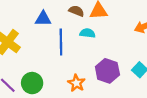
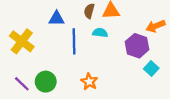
brown semicircle: (76, 11) -> (89, 11), turned -96
purple hexagon: (107, 71) -> (137, 46), moved

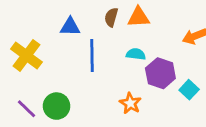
cyan semicircle: (100, 33) -> (136, 54), moved
purple hexagon: (137, 46) -> (160, 73), moved
orange star: (89, 82) -> (130, 103), moved

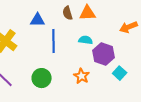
brown semicircle: (111, 17) -> (68, 13), turned -32
cyan square: (189, 90) -> (120, 73), moved
green circle: (57, 106) -> (42, 78), moved

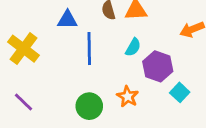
cyan semicircle: (86, 40) -> (133, 47), turned 112
green circle: (42, 78) -> (89, 106), moved

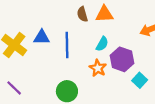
blue triangle: (67, 20) -> (42, 37), moved
orange star: (128, 97) -> (98, 68), moved

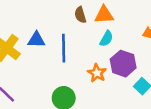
cyan semicircle: (102, 44) -> (106, 39), moved

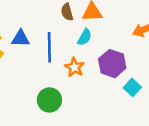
cyan semicircle: (106, 39) -> (85, 37), moved
orange star: (97, 73) -> (75, 67), moved

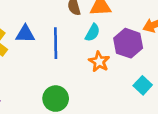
purple hexagon: (112, 64) -> (128, 43), moved
orange star: (75, 67) -> (99, 62), moved

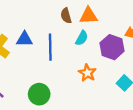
orange star: (99, 62) -> (87, 73), moved
green circle: (56, 99) -> (39, 94), moved

